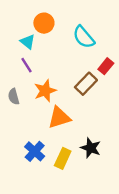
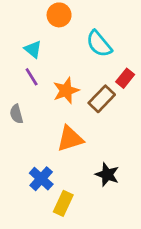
orange circle: (44, 23) -> (59, 15), moved
orange star: (45, 91) -> (66, 91), moved
yellow rectangle: (63, 158) -> (63, 203), moved

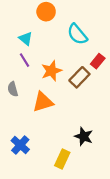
orange triangle: (70, 139) -> (43, 102), moved
blue cross: (41, 179) -> (20, 145), moved
yellow rectangle: (63, 203) -> (62, 159), moved

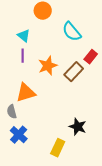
purple line: (25, 60) -> (23, 56), turned 32
gray semicircle: (13, 89) -> (12, 112), moved
orange triangle: (43, 102) -> (26, 93), moved

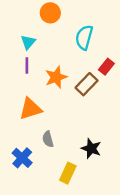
cyan semicircle: (72, 32) -> (84, 37), turned 55
cyan triangle: (24, 36) -> (28, 42), turned 32
gray semicircle: (12, 112) -> (48, 139), moved

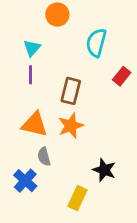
orange star: (56, 77) -> (71, 126), moved
brown rectangle: (87, 84) -> (71, 91), moved, turned -30
orange triangle: (30, 109) -> (35, 124), turned 30
gray semicircle: (48, 139) -> (44, 157), moved

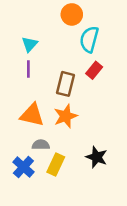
orange circle: (57, 15) -> (72, 14), moved
red rectangle: (122, 76) -> (94, 70), moved
gray semicircle: (44, 157) -> (41, 145), turned 105
yellow rectangle: (77, 198) -> (56, 165), moved

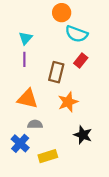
cyan semicircle: (89, 39) -> (76, 34), turned -85
orange star: (66, 116) -> (68, 102), moved
yellow rectangle: (56, 165) -> (48, 156), moved, turned 48

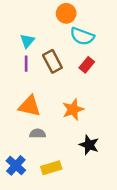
brown rectangle: (56, 72) -> (52, 61), moved, turned -42
blue cross: (20, 143) -> (16, 165), moved

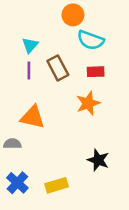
red rectangle: (87, 65) -> (96, 72), turned 49
orange star: (73, 109) -> (88, 103), moved
gray semicircle: (38, 133) -> (12, 144), moved

